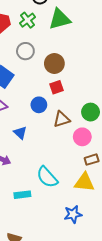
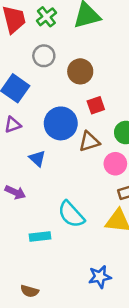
red square: (56, 87) -> (96, 105), moved
blue circle: (39, 105) -> (61, 123), size x1.6
blue star: (73, 214) -> (100, 277), moved

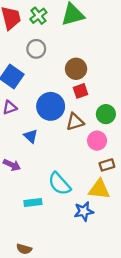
brown circle: (80, 71) -> (76, 69), moved
blue star: (100, 277) -> (84, 211), moved

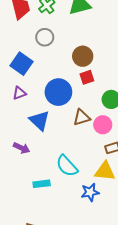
brown triangle: (75, 122) -> (82, 117), moved
blue triangle: (31, 136) -> (39, 121), size x1.5

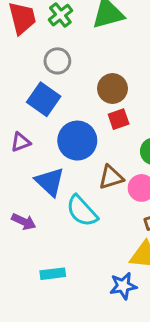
blue square: (22, 64) -> (44, 99), moved
cyan semicircle: (67, 166) -> (82, 211), moved

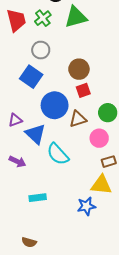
purple triangle: (21, 142) -> (15, 120), moved
brown triangle: (111, 177) -> (78, 119), moved

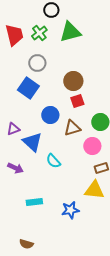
blue circle: (55, 105) -> (50, 115), size x0.7
cyan semicircle: (58, 154) -> (53, 161), size x0.7
blue star: (86, 206) -> (70, 210), moved

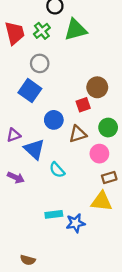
brown circle: (73, 81) -> (97, 87), moved
cyan rectangle: (34, 202) -> (54, 214), moved

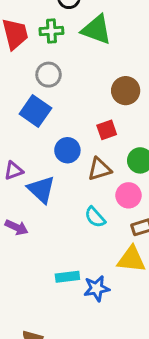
green triangle: (76, 30) -> (97, 30), turned 35
green cross: (42, 31) -> (51, 31), turned 35
brown circle: (97, 87) -> (126, 91), moved
cyan semicircle: (57, 170) -> (95, 217), moved

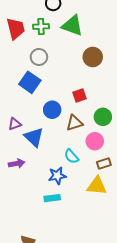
brown circle: (126, 91) -> (93, 57), moved
purple arrow: (17, 227) -> (17, 164), turned -35
blue star: (97, 288) -> (57, 176), moved

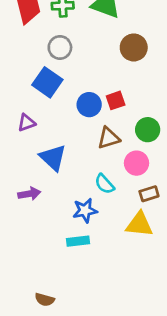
blue circle: (52, 110) -> (89, 105), moved
purple triangle: (15, 124) -> (26, 123), moved

